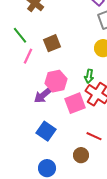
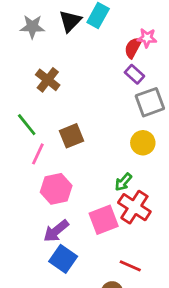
green arrow: (89, 76) -> (123, 182), turned 32
pink hexagon: (56, 81) -> (56, 189), moved
purple arrow: (43, 95) -> (56, 231), moved

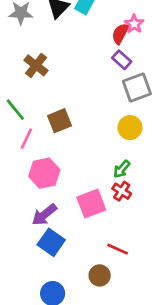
pink star: (147, 38) -> (134, 24), turned 30
green arrow: (123, 182) -> (122, 169), moved
red cross: (134, 207) -> (122, 191), size x0.6

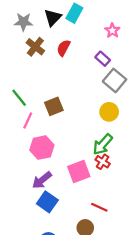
red semicircle: (120, 34) -> (64, 48), moved
brown cross: (36, 65) -> (35, 47), moved
gray square: (137, 87) -> (115, 80), turned -30
green arrow: (122, 169) -> (103, 144), size x1.5

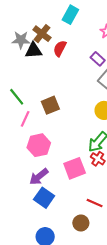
black triangle: (53, 18) -> (34, 50), moved, turned 42
gray star: (23, 22) -> (21, 40), moved
brown cross: (35, 47) -> (42, 34), moved

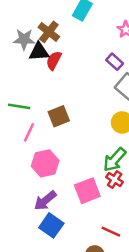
red semicircle: (60, 48) -> (54, 60), moved
green line: (17, 97) -> (19, 106), turned -42

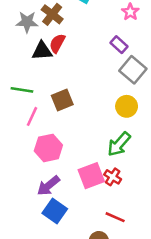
black triangle: (39, 52) -> (42, 51), moved
red cross: (115, 180) -> (113, 177), moved

